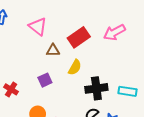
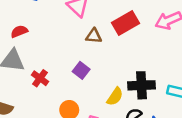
yellow semicircle: (75, 67) -> (115, 97), moved
purple square: (45, 80) -> (81, 70), turned -32

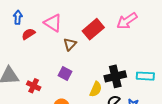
red semicircle: (19, 31) -> (28, 34), moved
brown triangle: (94, 36) -> (70, 44), turned -40

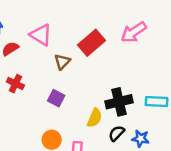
red cross: (34, 86) -> (15, 84), moved

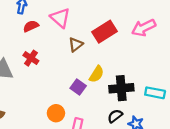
purple square: (56, 98) -> (78, 87), moved
yellow semicircle: (95, 118) -> (97, 74), moved

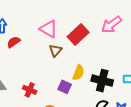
pink triangle: (60, 18) -> (49, 29), moved
red cross: (31, 58) -> (30, 90), moved
black cross: (121, 88) -> (102, 81), turned 30

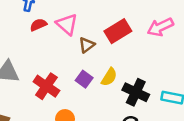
pink triangle: (49, 29) -> (67, 24), moved
purple square: (65, 87) -> (84, 79), moved
red cross: (30, 90) -> (46, 86), size x1.5

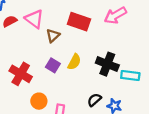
red rectangle: (118, 31) -> (79, 22), turned 55
black cross: (136, 92) -> (107, 64), moved

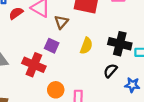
purple square: (53, 65) -> (52, 46), moved
black semicircle: (94, 100) -> (110, 71), moved

